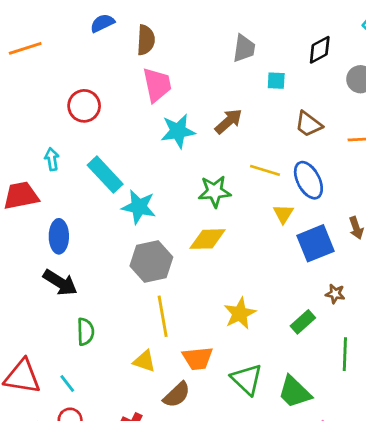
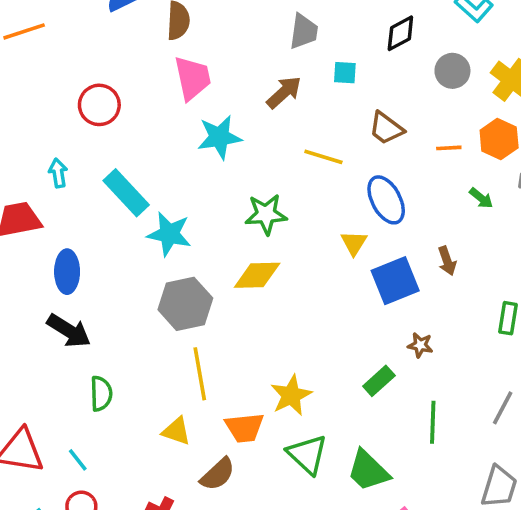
brown arrow: (229, 121) -> (284, 92), moved
yellow line: (265, 170) -> (323, 157), moved
yellow star: (240, 313) -> (291, 395), moved

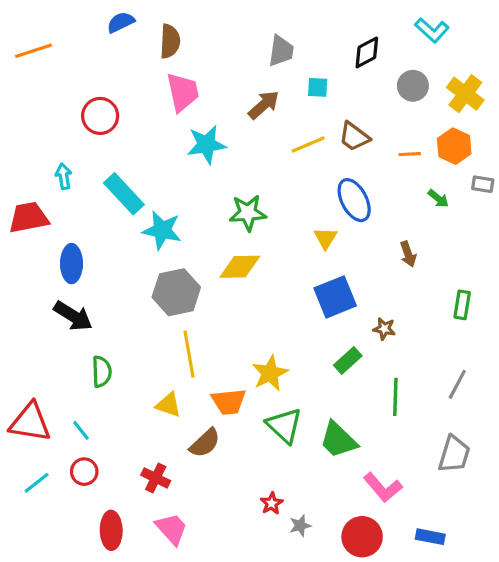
yellow line: (323, 157) -> (308, 145), moved, turned -40
blue square: (395, 281) -> (335, 297), moved

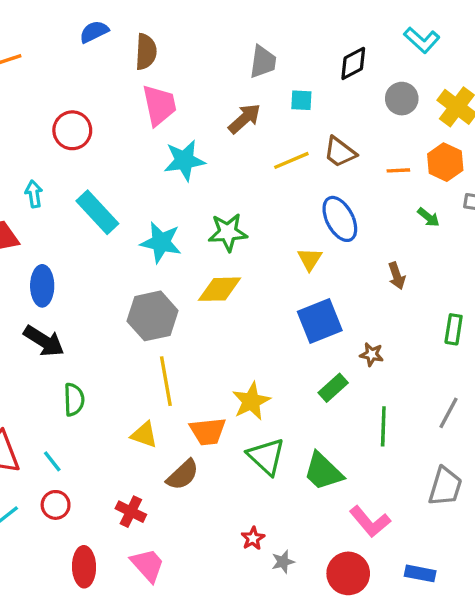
cyan star: (162, 230) -> (161, 242), moved

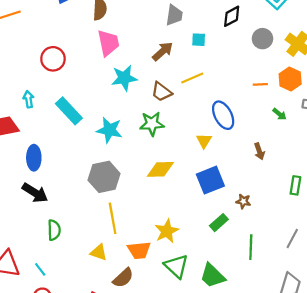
brown trapezoid: (340, 152) -> (161, 92), moved
yellow diamond: (219, 289) -> (160, 169), moved

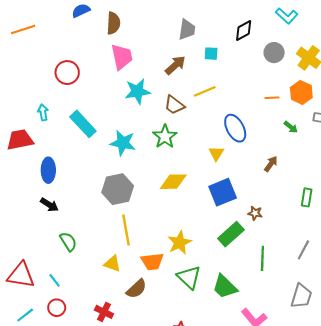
green star: (152, 124) -> (165, 137), turned -30
brown arrow: (259, 151) -> (271, 164), turned -126
black arrow: (35, 193) -> (49, 205), size x0.7
green rectangle: (219, 223) -> (231, 234), size x1.4
green semicircle: (54, 230) -> (68, 242), turned -30

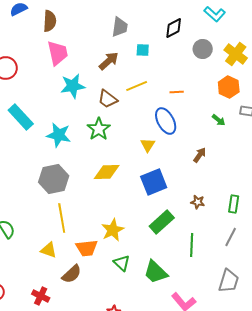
orange line: (272, 98) -> (177, 92), moved
green rectangle: (307, 197) -> (234, 204), moved
brown star: (255, 213) -> (198, 202), moved
green triangle: (189, 277) -> (122, 263), size x0.7

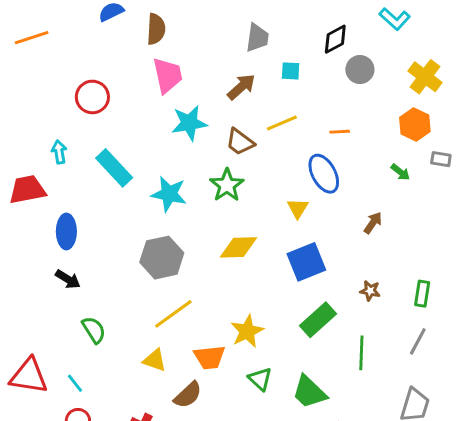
gray circle: (203, 49) -> (360, 70), moved
yellow line: (62, 218) -> (173, 314), turned 64

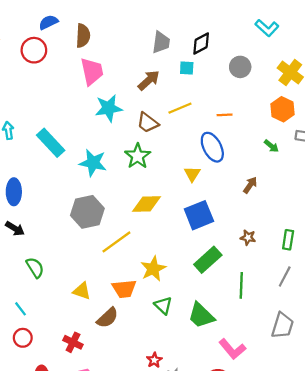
black diamond: (335, 39) -> (201, 43), moved
red circle: (92, 97) -> (34, 50), moved
yellow line: (173, 314) -> (116, 242), moved

